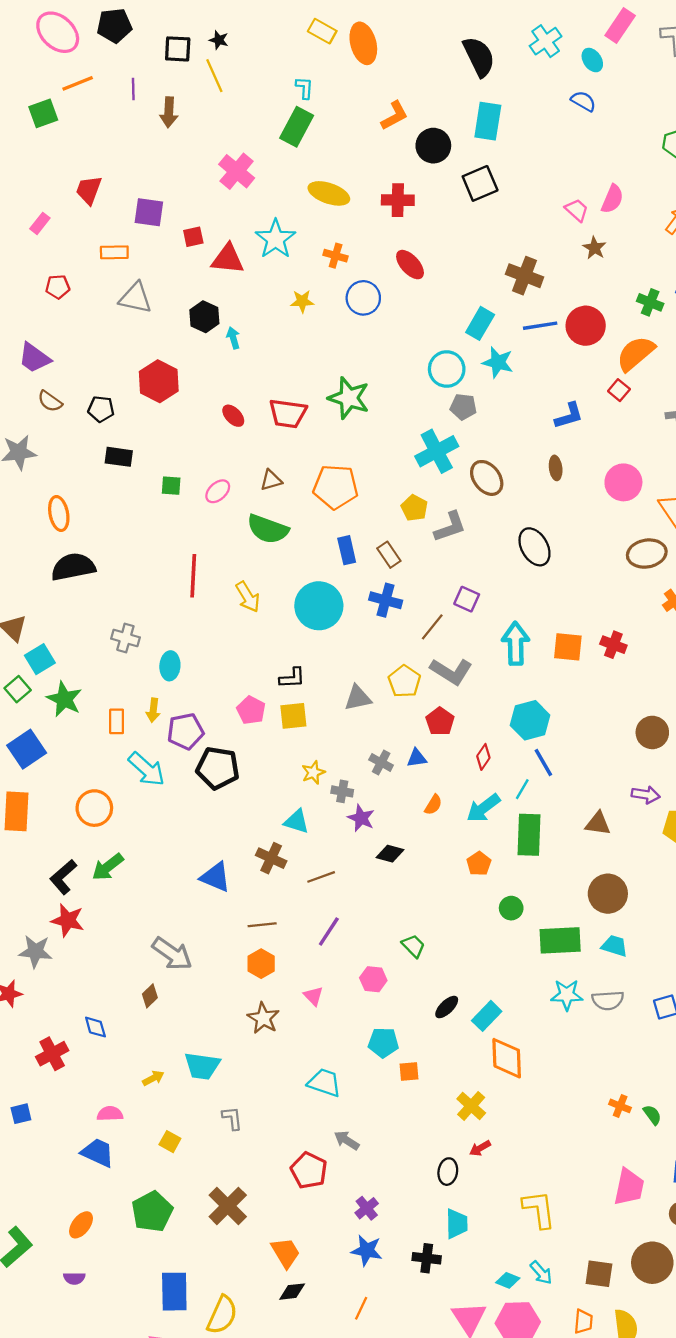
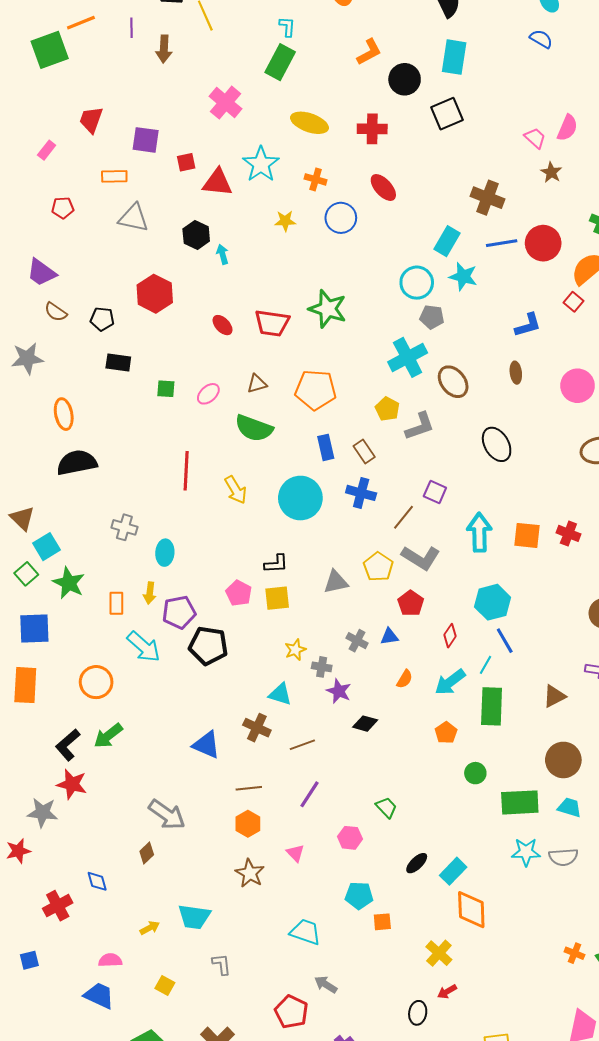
green square: (43, 113) -> (50, 50), size x1.4
blue square: (27, 749) -> (34, 628), turned 32
brown triangle: (598, 824) -> (554, 696), turned -35

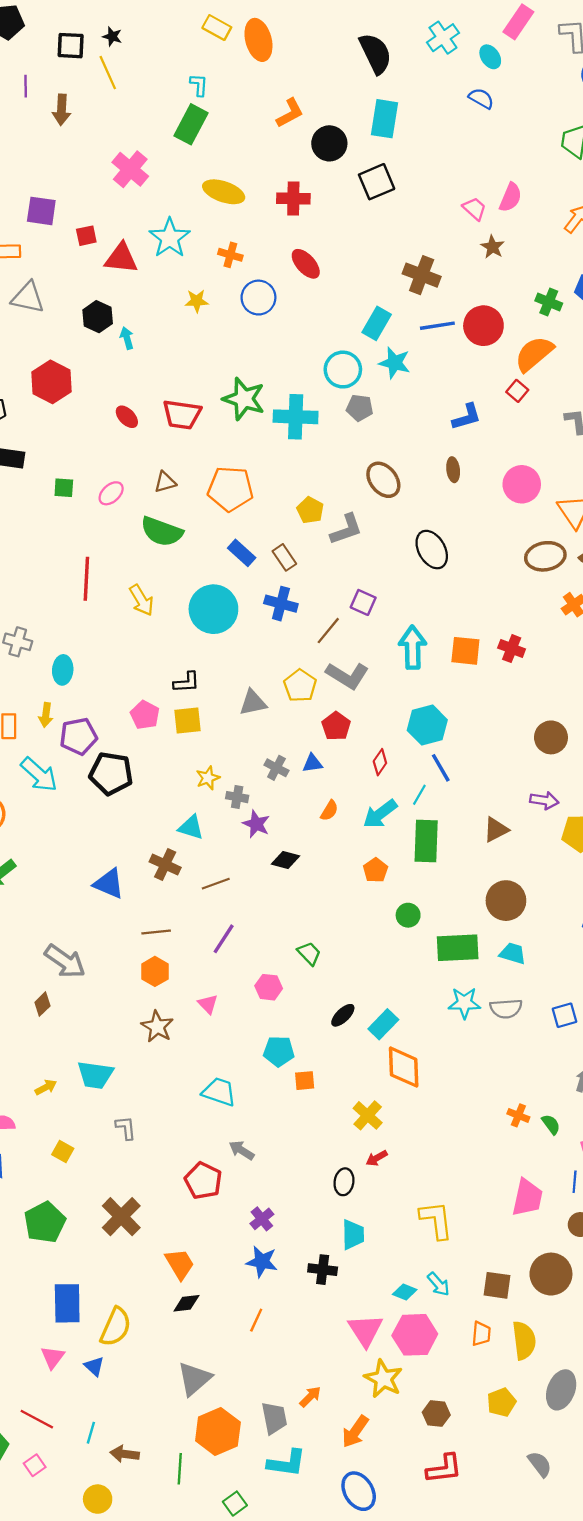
cyan cross: (408, 357) -> (296, 417), moved, turned 30
blue rectangle: (326, 447) -> (242, 553), turned -35

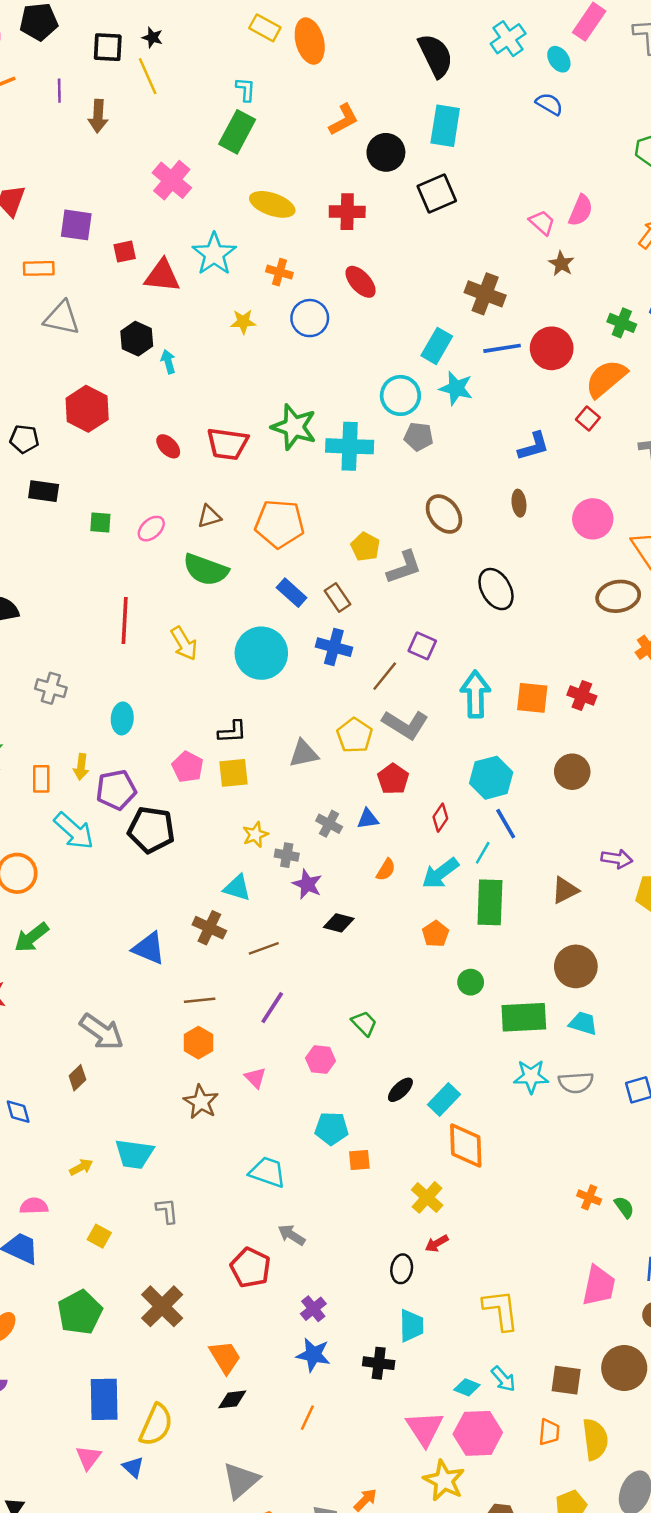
cyan ellipse: (63, 670) -> (122, 718), moved
brown circle: (551, 737) -> (572, 772), moved

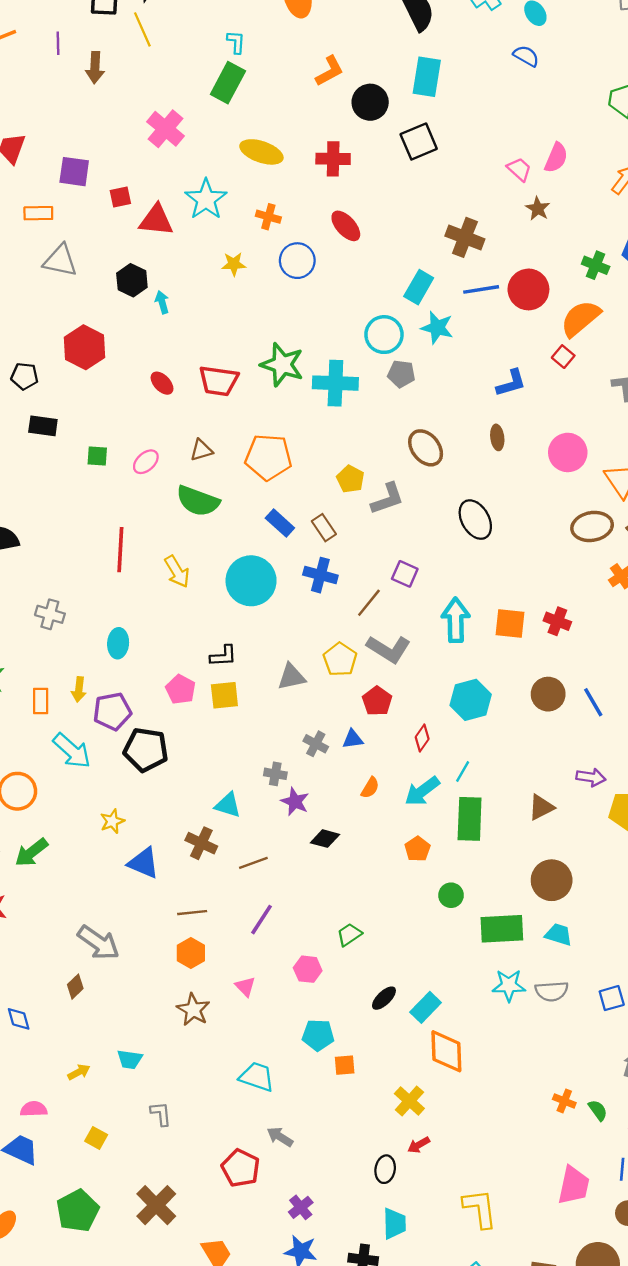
blue line: (506, 824) -> (593, 702), moved
yellow star: (255, 835) -> (112, 821), moved
green trapezoid: (364, 1023) -> (349, 935), turned -80
cyan trapezoid: (134, 1154) -> (130, 1059), size x0.7

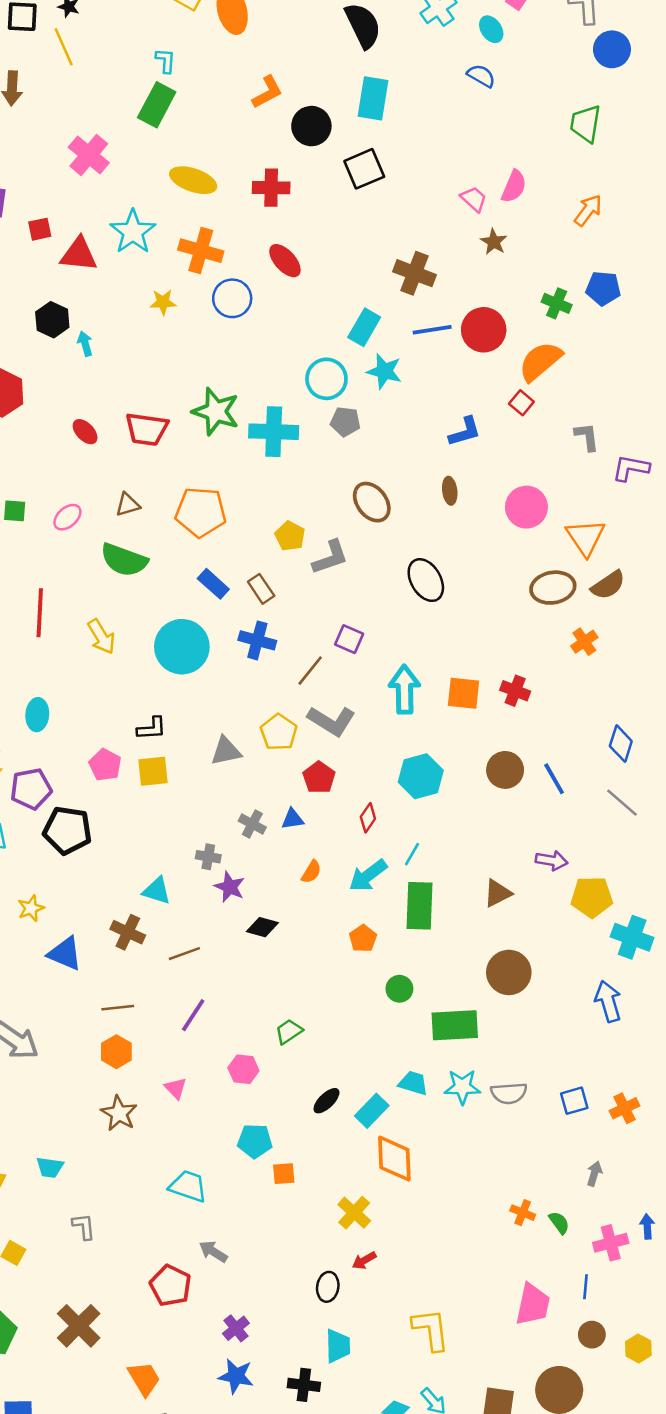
orange cross: (268, 217) -> (201, 251), size x1.6
cyan trapezoid: (559, 935) -> (413, 1083), moved

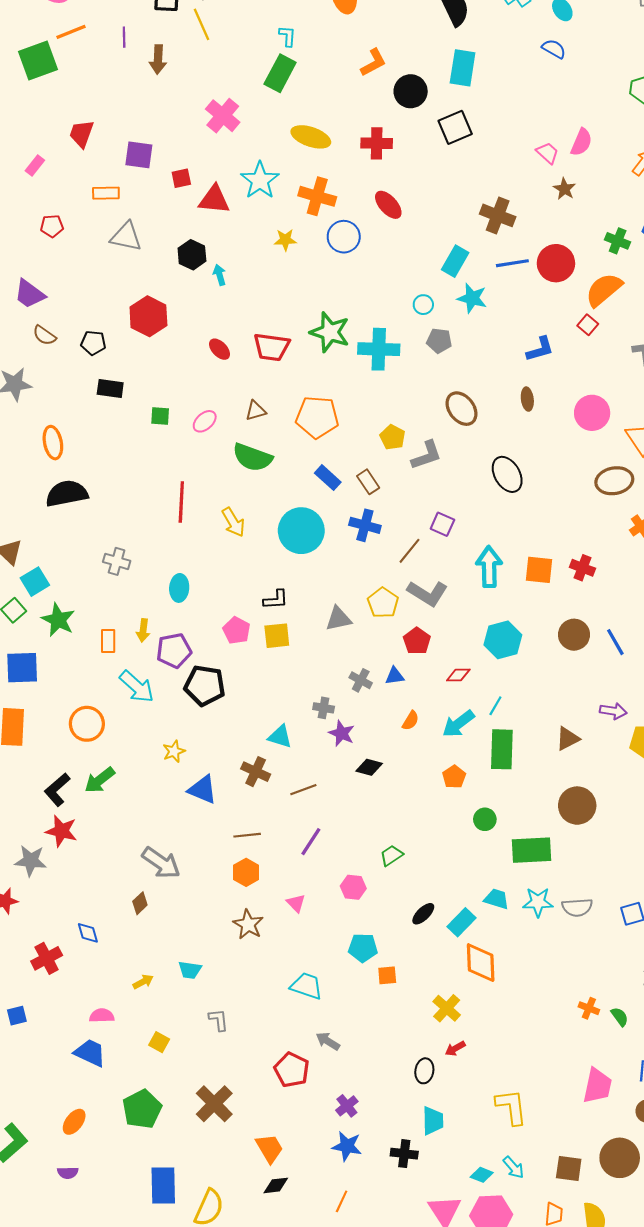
cyan circle: (326, 379) -> (423, 305), size x0.6
red diamond: (368, 818) -> (458, 675), turned 55

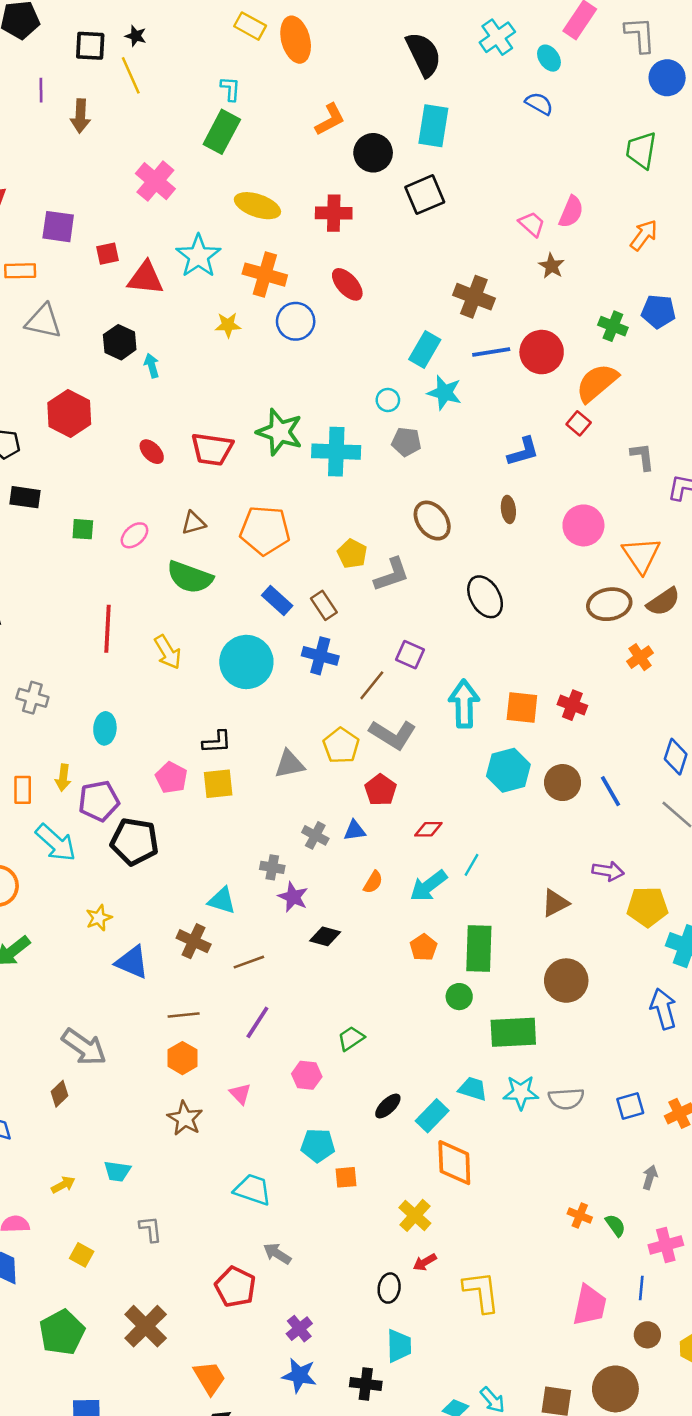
cyan hexagon: (503, 640) -> (508, 770), moved
green rectangle: (502, 749) -> (479, 949), moved
yellow L-shape: (511, 1107) -> (481, 1292), moved

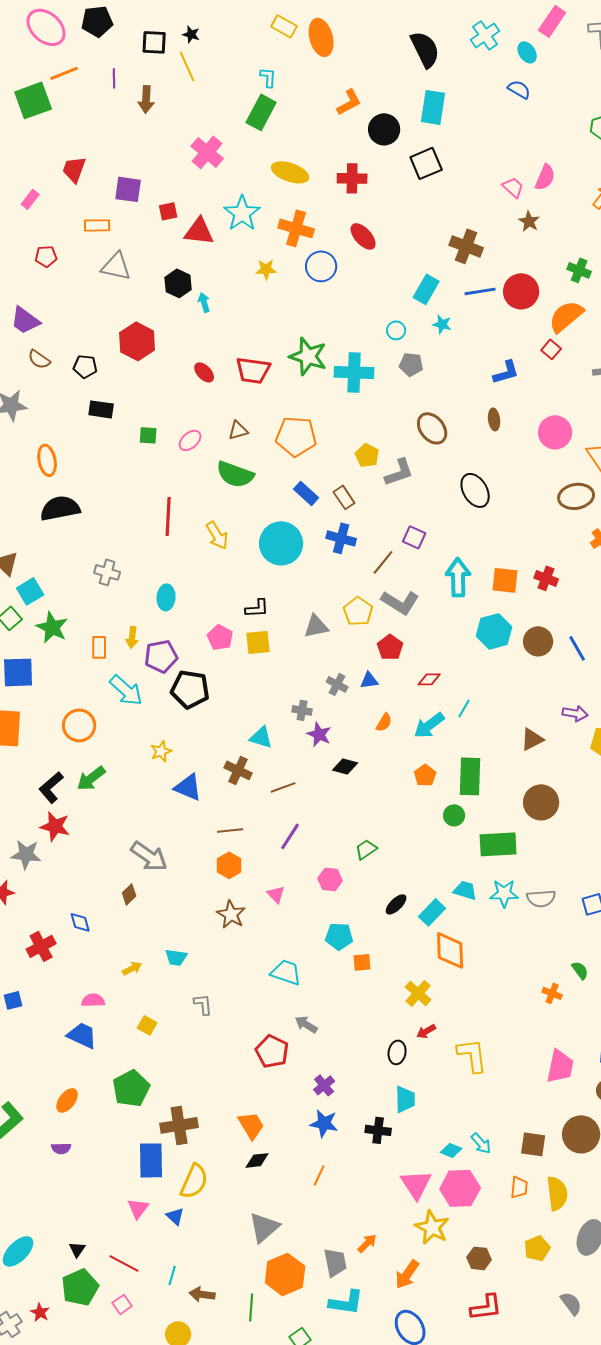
cyan star: (444, 393) -> (442, 324), size x0.7
green semicircle: (615, 1225) -> (580, 970), moved
brown cross: (146, 1326) -> (179, 1125), moved, turned 36

